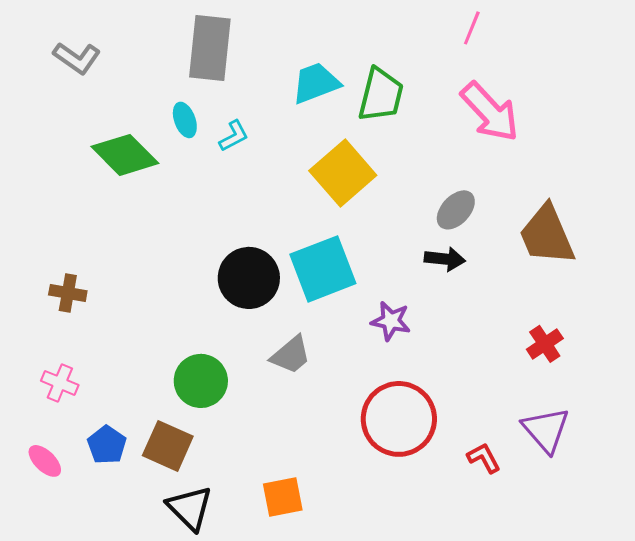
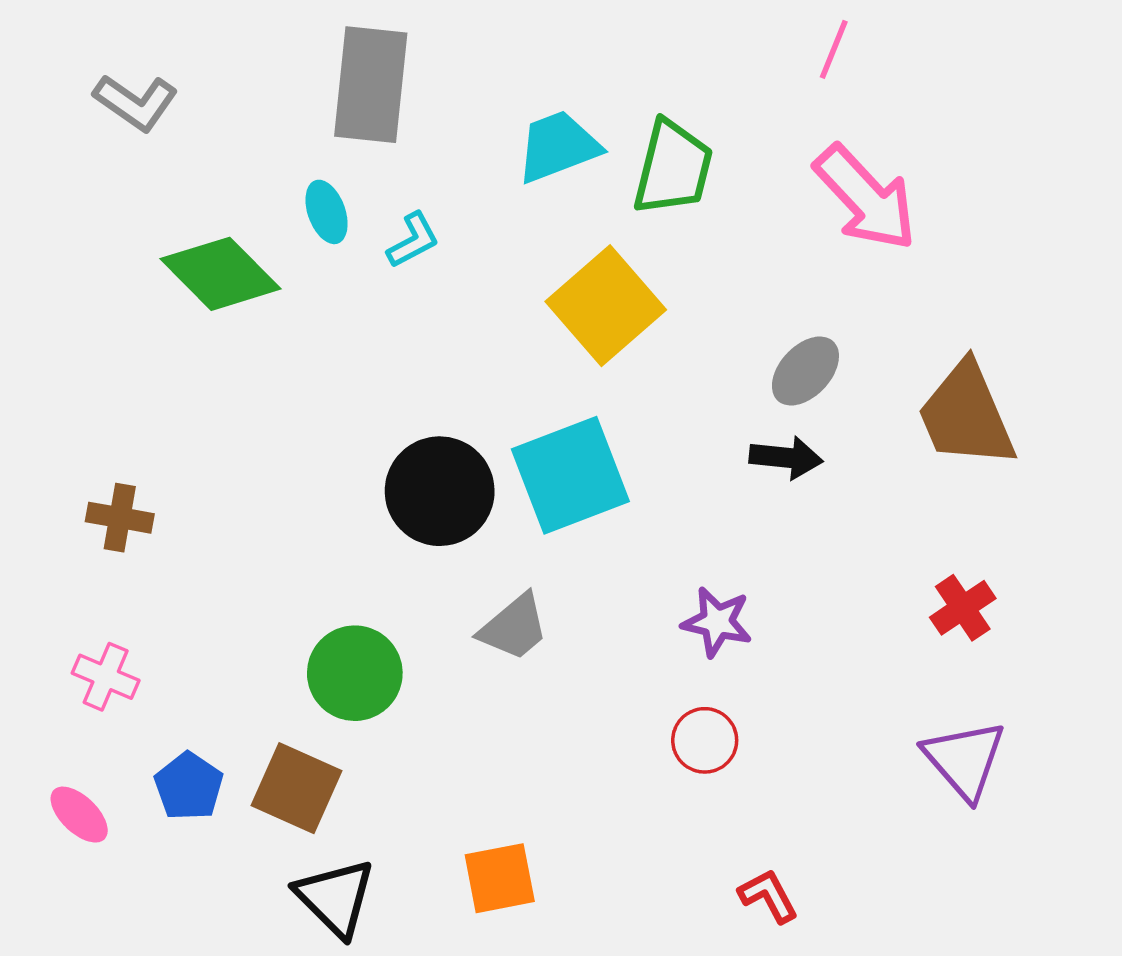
purple star: (391, 321) -> (717, 622), moved
red circle: (399, 419) -> (705, 740), size x0.5
red L-shape: (484, 458) -> (768, 896), moved

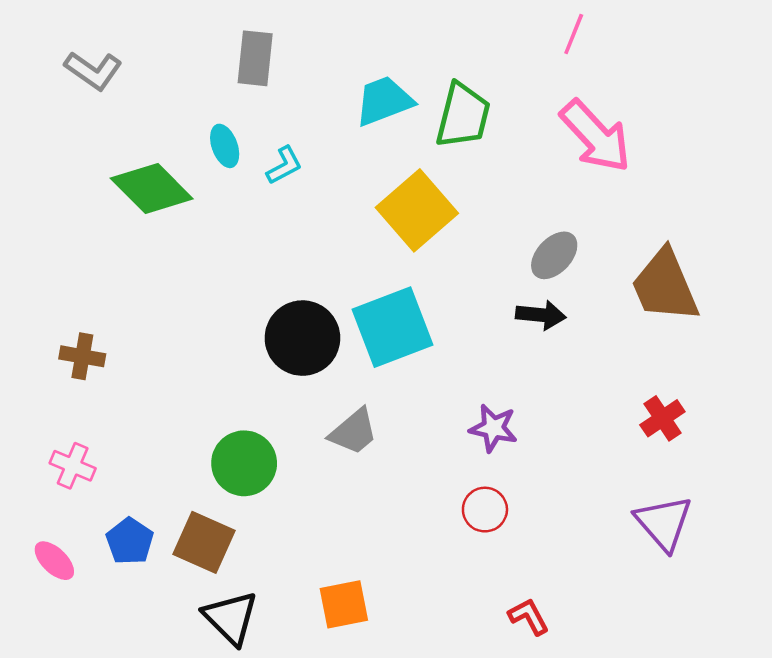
gray rectangle: (371, 85) -> (255, 58), size x0.7

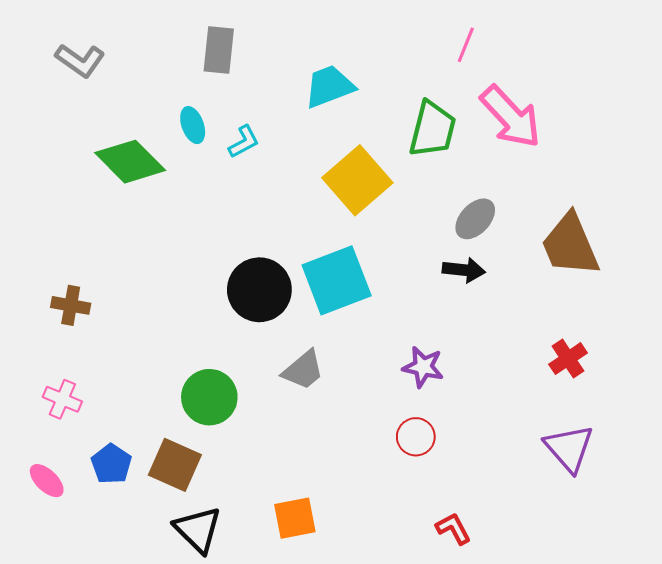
pink line: (574, 34) -> (466, 45), moved
green trapezoid: (463, 115) -> (432, 129), moved

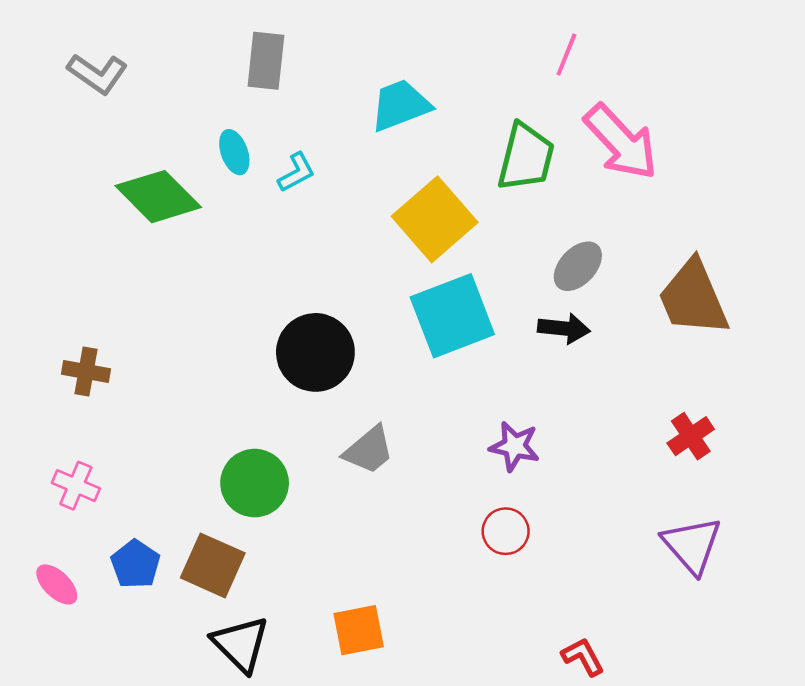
cyan square: (337, 280) -> (452, 316), moved
red L-shape: (453, 529) -> (583, 657), moved

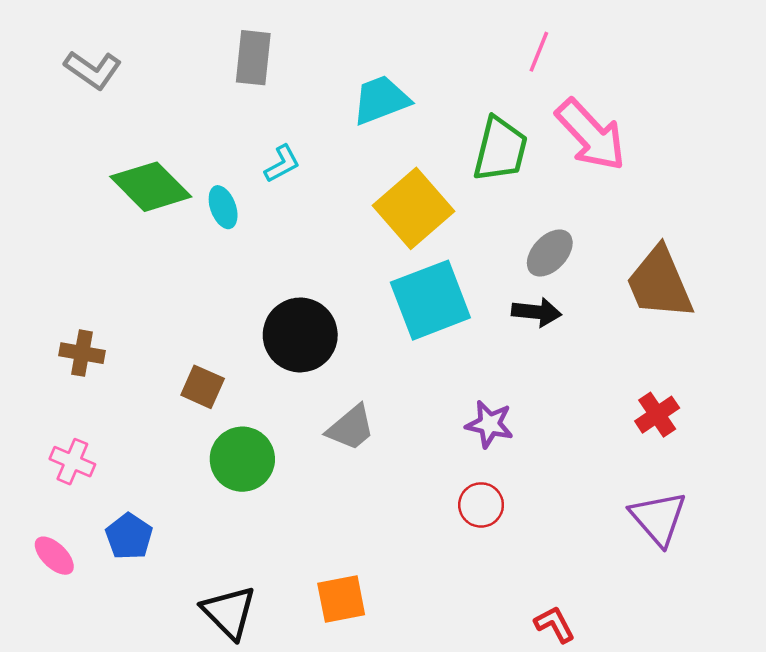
cyan ellipse: (234, 152) -> (223, 207), moved
brown square: (213, 565) -> (203, 387), moved, size x0.7

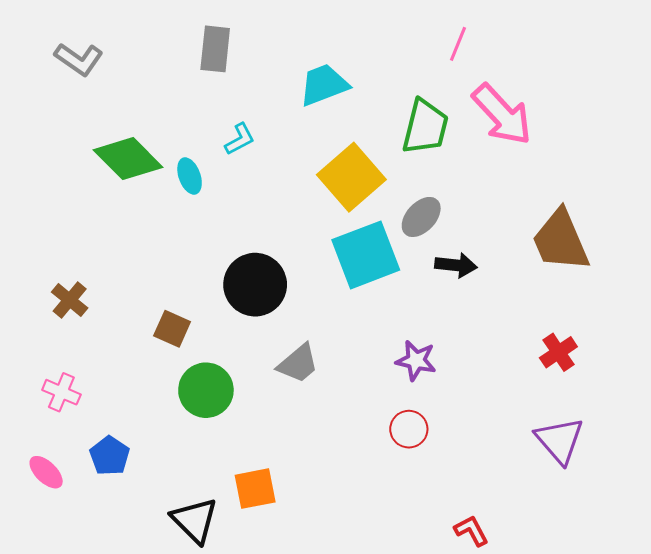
gray ellipse: (550, 253) -> (421, 217), moved
brown cross: (82, 353) -> (70, 300), turned 30
orange square: (341, 599) -> (255, 489), moved

